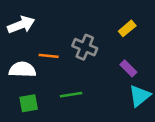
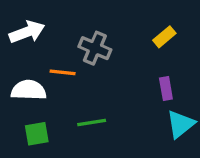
gray cross: (85, 47) -> (95, 48), moved
purple rectangle: (128, 68) -> (166, 89), turned 35

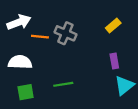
orange line: (63, 72) -> (40, 37), moved

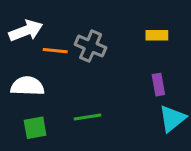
yellow rectangle: (113, 26) -> (157, 35), turned 40

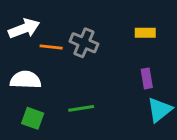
green square: (35, 128) -> (33, 118), turned 30

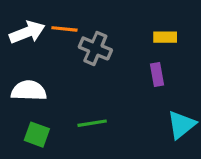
orange line: (51, 47) -> (64, 29), moved
purple rectangle: (147, 78) -> (157, 74), moved

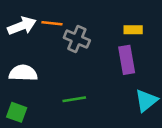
purple rectangle: (157, 74) -> (127, 60), size x1.5
green square: (37, 135) -> (17, 112), moved

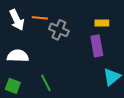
white arrow: (22, 26) -> (17, 20), turned 85
green line: (74, 99) -> (46, 83), moved, turned 72

